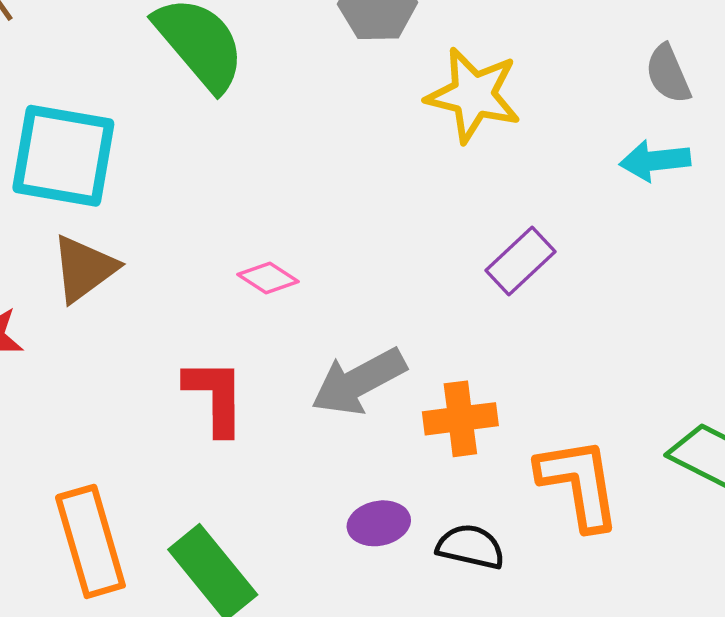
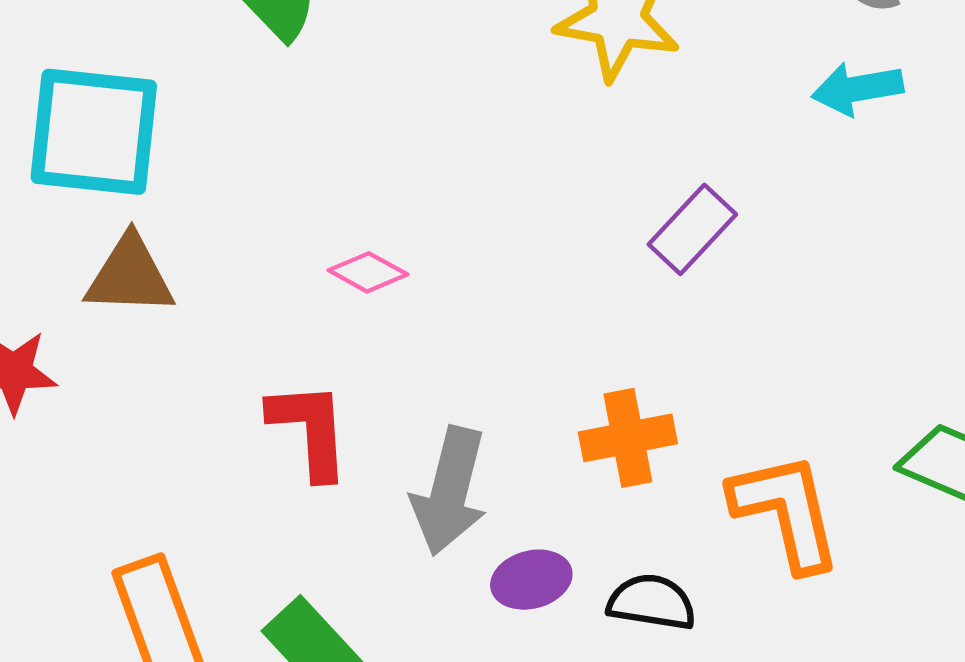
brown triangle: (84, 269) -> (130, 276), turned 42
gray arrow: (359, 382) -> (450, 491), moved, turned -44

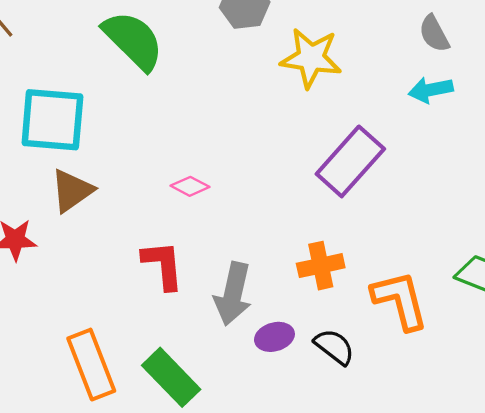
purple rectangle: (692, 229) -> (350, 161), size x1.6
brown triangle: (130, 276) -> (72, 191), turned -36
black semicircle: (652, 602) -> (334, 347), turned 30

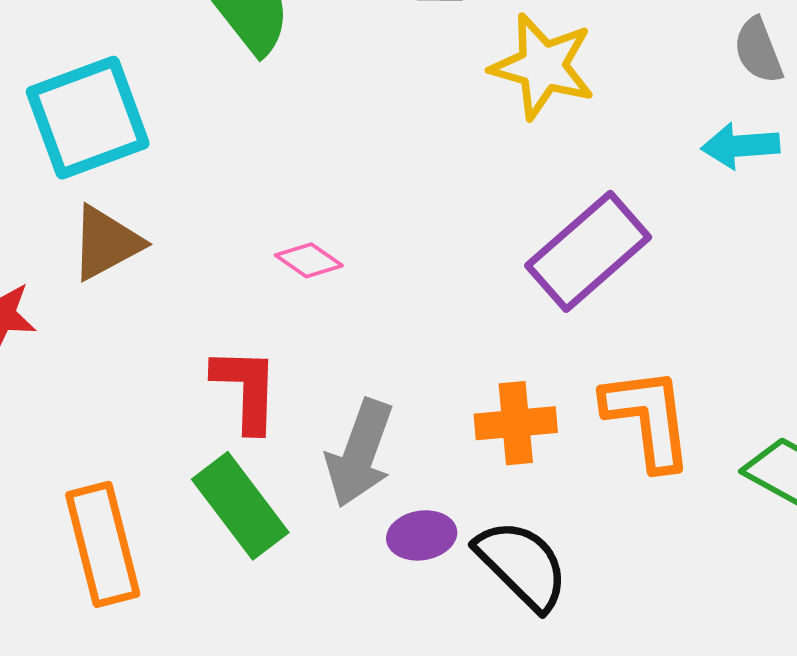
cyan square: (52, 120) -> (88, 118), turned -32
orange L-shape: (400, 300) -> (648, 418), moved
black semicircle: (334, 347) -> (522, 565), size x1.4
green rectangle: (171, 377) -> (240, 506), moved

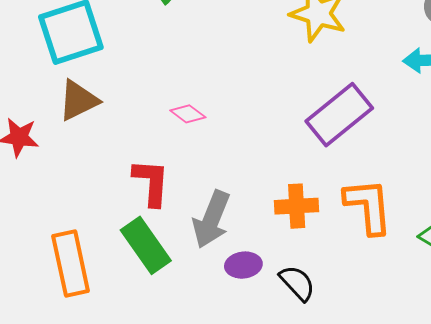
black semicircle: (522, 565) -> (297, 283), size x0.7

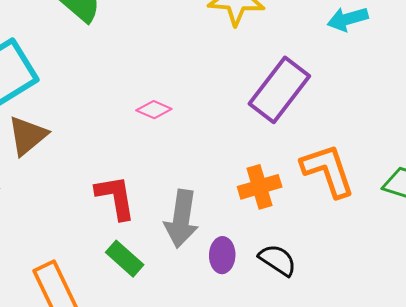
pink diamond: (188, 114) -> (154, 110), moved
green rectangle: (146, 245) -> (125, 259), size x0.7
purple ellipse: (243, 265) -> (222, 255), turned -68

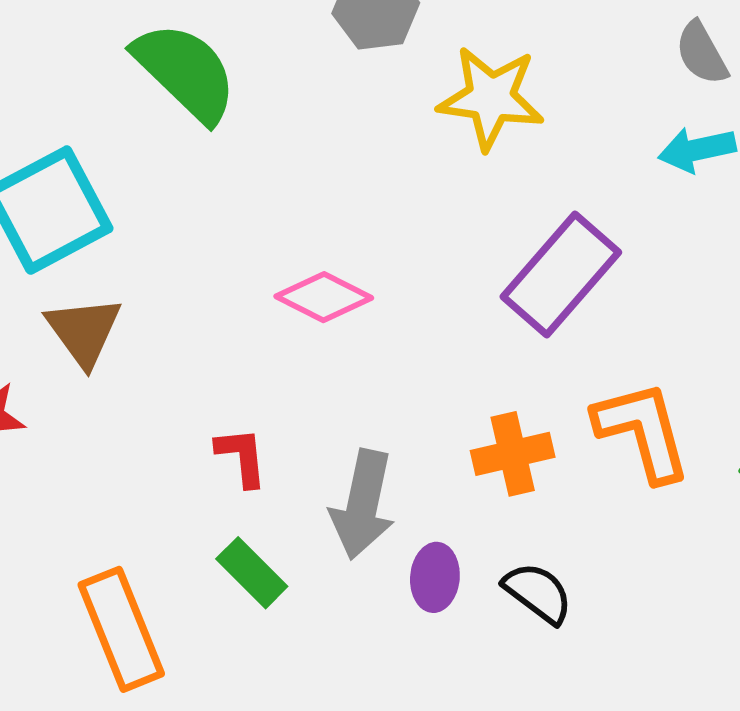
pink diamond: (154, 110) -> (324, 297), size x1.4
brown triangle: (27, 136) -> (84, 331), turned -30
red L-shape: (115, 197) -> (242, 457), size x0.7

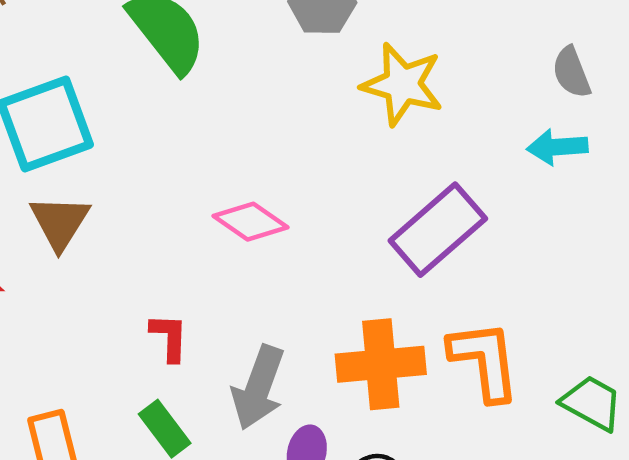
orange cross: (513, 454) -> (381, 364), size x1.4

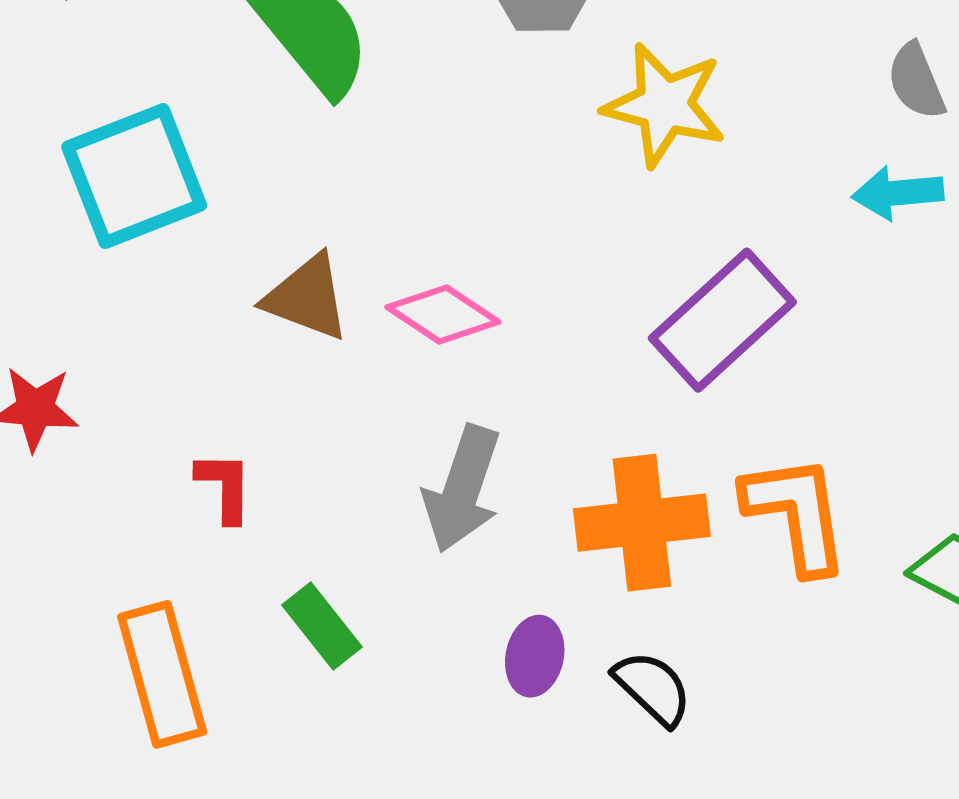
brown triangle: (60, 222) -> (307, 297), moved, turned -40
red L-shape: (169, 337) -> (225, 487), moved
gray arrow: (258, 388) -> (462, 489), moved

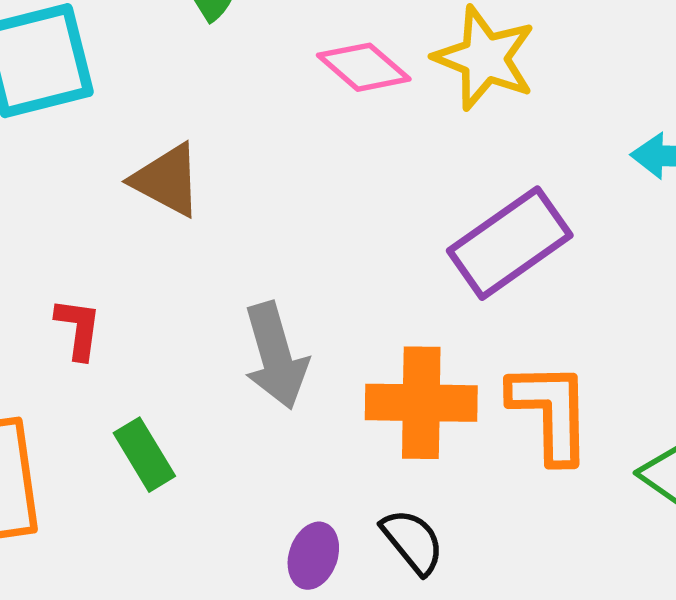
pink diamond: (443, 315) -> (364, 67), moved
gray arrow: (462, 489) -> (276, 356), turned -42
purple ellipse: (535, 656) -> (313, 556), moved

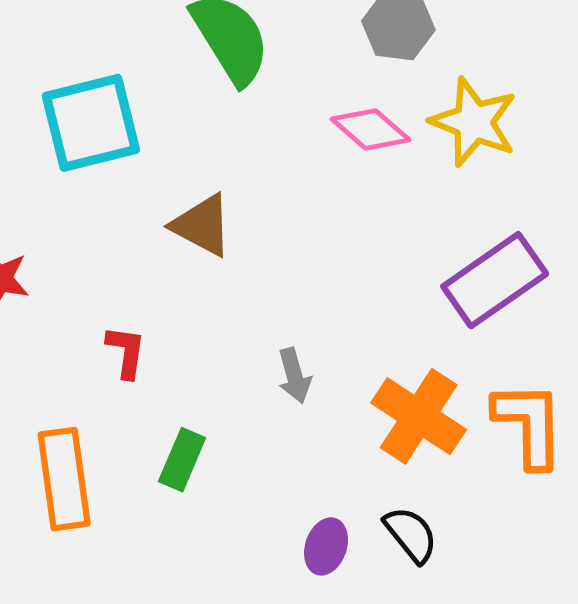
gray arrow: (276, 356) -> (294, 376), size x0.6
orange cross: (421, 403) -> (419, 416), turned 32
green rectangle: (144, 455) -> (182, 460), turned 54

